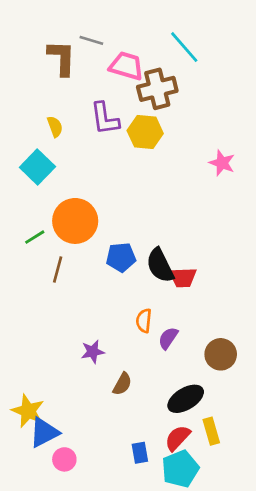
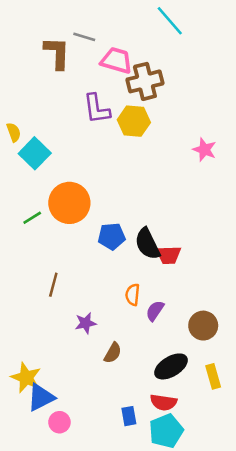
cyan line: (184, 47) -> (170, 21), moved
yellow semicircle: (55, 127) -> (14, 132), moved
brown line: (58, 269) -> (53, 285), moved
yellow rectangle: (211, 431) -> (213, 376), moved
red semicircle: (178, 438) -> (164, 402), turned -125

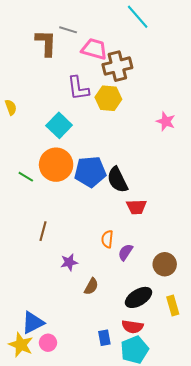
cyan square: (35, 153) -> (59, 125), moved
green line: (32, 218) -> (26, 177), turned 63
blue pentagon: (112, 236) -> (90, 172), moved, size x1.4
black semicircle: (147, 244) -> (117, 180), moved
yellow star: (26, 378) -> (21, 345), moved

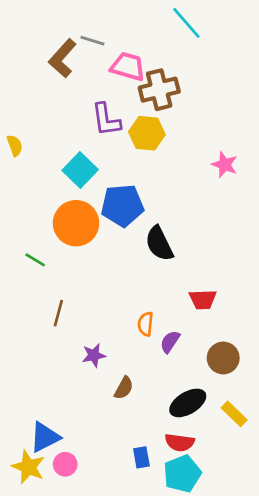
brown L-shape: (46, 43) -> (62, 58), turned -140
blue pentagon: (90, 172) -> (122, 205), moved
green line: (26, 177) -> (35, 260), moved
red trapezoid: (137, 207) -> (203, 299), moved
yellow rectangle: (173, 306) -> (234, 414), turned -30

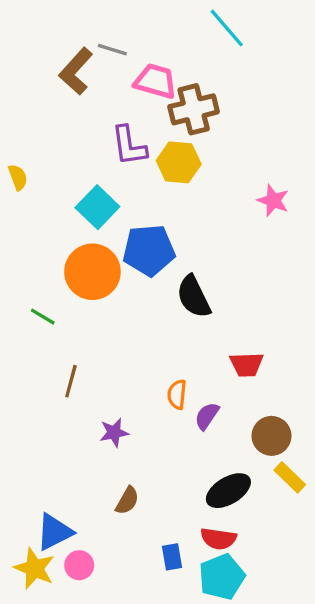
brown semicircle: (124, 388) -> (127, 501), moved
yellow rectangle: (234, 414) -> (290, 477), moved

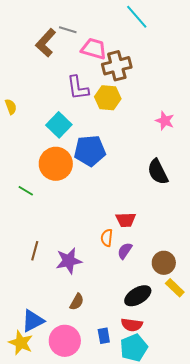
black semicircle: (194, 297) -> (158, 172), moved
red trapezoid: (247, 365) -> (126, 220), moved
brown line: (71, 381) -> (35, 251), moved
purple star: (114, 433) -> (69, 261), size x1.5
pink circle: (79, 565) -> (65, 341), moved, size x1.8

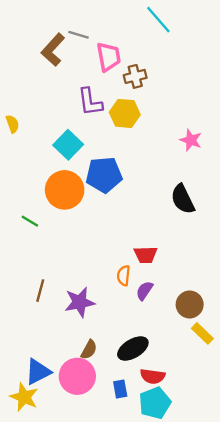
pink trapezoid: (94, 49) -> (109, 57), turned 64
brown cross: (117, 66) -> (135, 76), size x0.7
black ellipse: (138, 296) -> (133, 349), moved
pink circle: (65, 341) -> (77, 376), moved

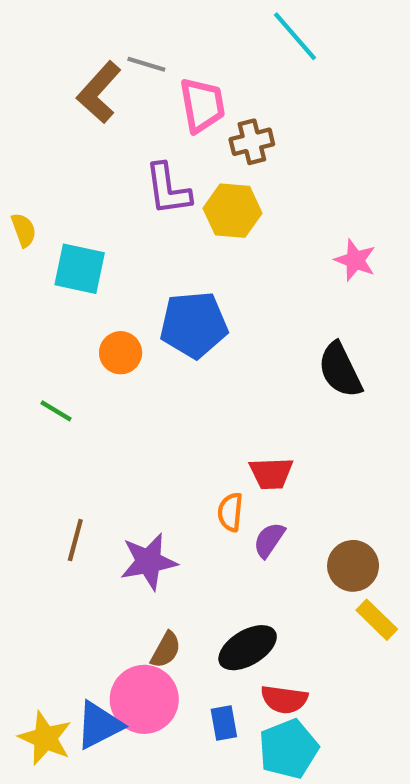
cyan square: (68, 145) -> (80, 269), moved, turned -32
orange circle: (65, 190) -> (121, 353), size x0.6
blue triangle: (38, 372) -> (99, 725), moved

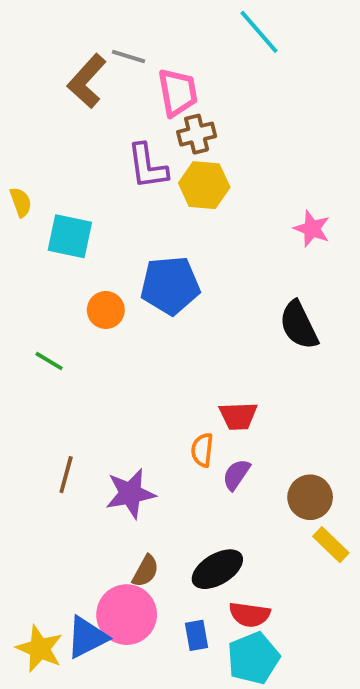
brown cross: (252, 142) -> (197, 134), moved

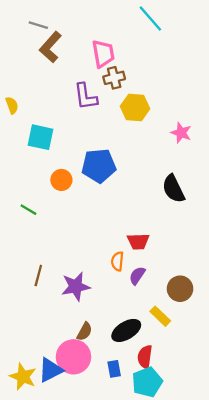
gray line: (128, 57) -> (38, 25), moved
yellow hexagon: (204, 185) -> (135, 107), moved
yellow semicircle: (21, 202) -> (12, 105), moved
yellow rectangle: (331, 545) -> (160, 316), moved
red semicircle: (250, 615) -> (145, 357), turned 90

